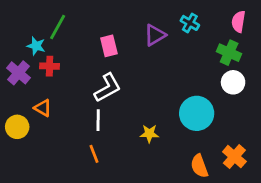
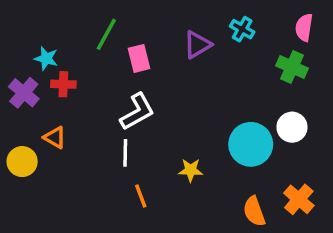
green line: (58, 27) -> (106, 34), moved
white circle: (233, 82) -> (292, 127), moved
orange line: (94, 154) -> (141, 196), moved

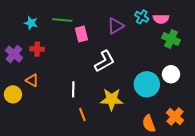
pink semicircle: (304, 27) -> (161, 19), moved, turned -98
green line: (106, 34) -> (62, 20), turned 66
cyan star: (46, 58) -> (31, 23), moved
white L-shape: (137, 112) -> (105, 61), moved
yellow star: (191, 170) -> (112, 99), size x1.6

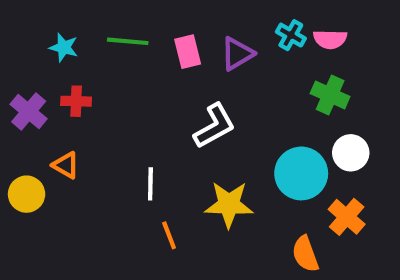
pink rectangle: (81, 34) -> (188, 52), moved
green cross: (171, 39) -> (330, 95), moved
orange cross: (175, 117) -> (347, 217), moved

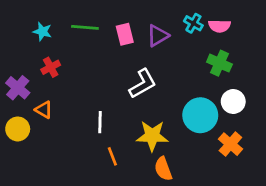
red cross: (76, 101) -> (51, 67), turned -30
purple cross: (29, 112) -> (18, 88), moved
orange semicircle: (305, 254) -> (163, 169), moved

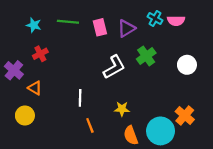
green cross: (219, 63) -> (146, 56), moved, turned 30
white circle: (233, 102) -> (187, 65), moved
cyan circle: (200, 115) -> (161, 131), moved
yellow circle: (18, 129) -> (25, 116), moved
yellow star: (152, 136) -> (122, 109), size x0.6

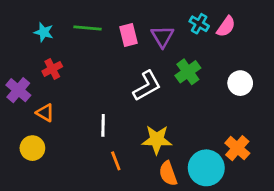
pink semicircle: (176, 21) -> (226, 27), turned -56
purple triangle: (126, 28) -> (162, 36), turned -30
yellow star: (122, 109) -> (157, 140), size x1.5

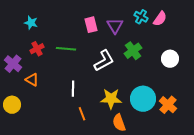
green line: (88, 28) -> (66, 49), moved
yellow circle: (32, 148) -> (12, 105), moved
cyan circle: (206, 168) -> (143, 99), moved

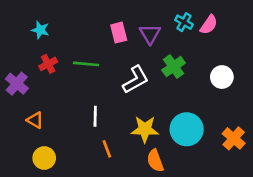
orange triangle: (32, 80) -> (35, 120), moved
yellow circle: (12, 105) -> (44, 158), moved
orange cross: (168, 105) -> (234, 138), moved

